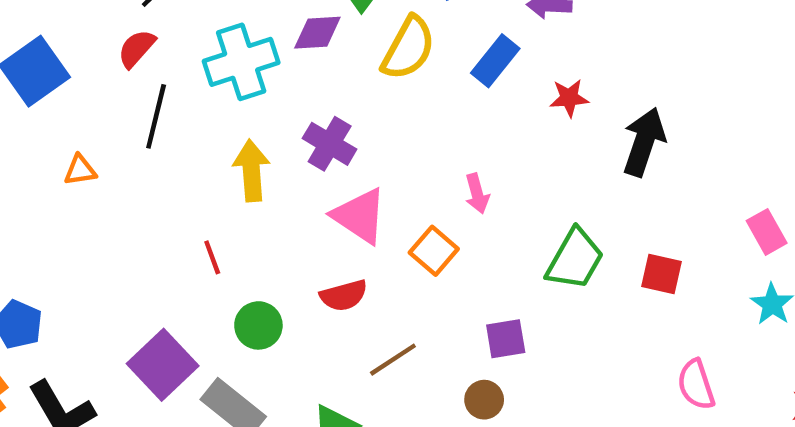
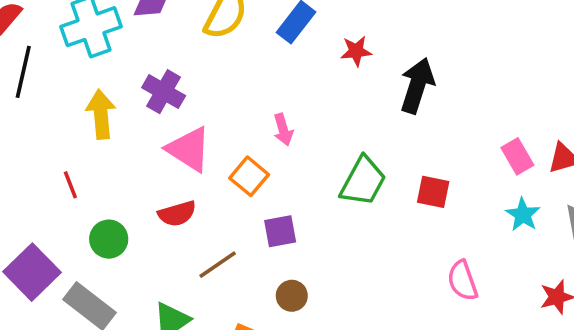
purple square: (506, 339) -> (280, 231), moved

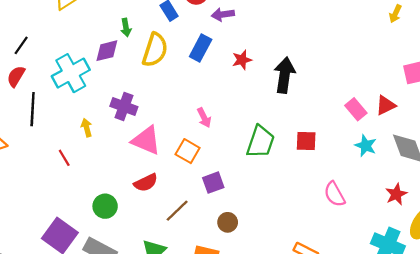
yellow arrow: (101, 114) -> (87, 128), size x0.6
red line: (70, 185) -> (64, 158), moved

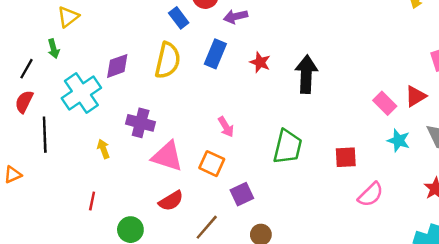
green arrow: (126, 28) -> (53, 49), moved
red star: (242, 60) -> (260, 62), turned -30
red square: (306, 141) -> (346, 157), moved
red line: (64, 158) -> (92, 201), moved, turned 48
pink semicircle: (335, 194) -> (371, 195), turned -100

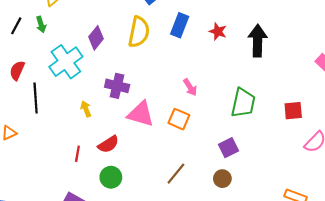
purple diamond: (117, 66) -> (96, 38), turned -30
black line: (27, 69) -> (16, 26), moved
purple square: (242, 194) -> (229, 148), moved
red semicircle: (171, 201) -> (108, 144), moved

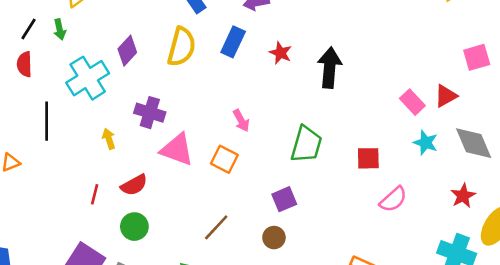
red semicircle: (17, 70) -> (24, 64), moved, turned -30

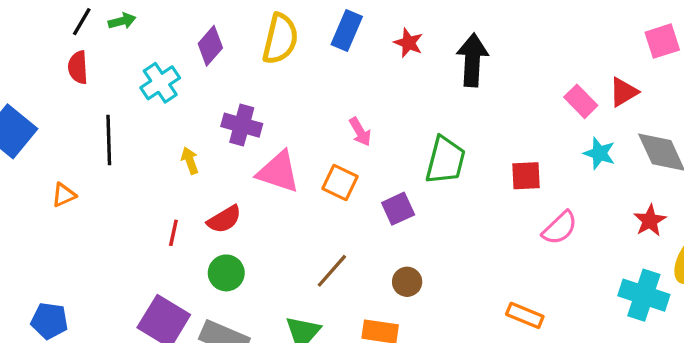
green arrow: (60, 29) -> (122, 21), turned -90
cyan cross: (88, 78) -> (160, 83), size x0.7
purple square: (284, 199) -> (398, 209), moved

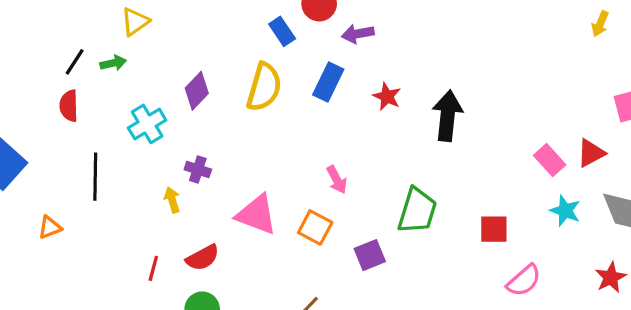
purple cross: (242, 125) -> (198, 169), moved, size x0.7

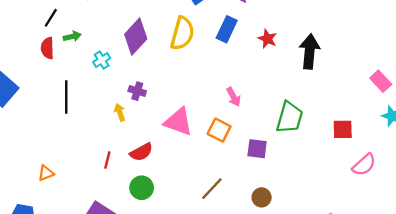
green arrow: (113, 63) -> (72, 36), moved
purple diamond: (197, 91) -> (136, 37), size x1.4
cyan cross: (147, 124) -> (102, 60), size x0.7
orange triangle: (50, 227) -> (46, 173), moved
purple square: (370, 255) -> (257, 149), turned 30

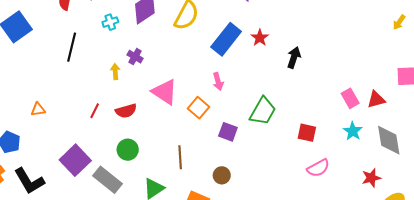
blue rectangle: (227, 29) -> (226, 39), moved, size x1.4
black arrow: (310, 51) -> (294, 58), size x0.7
green circle: (142, 188) -> (128, 150), moved
brown line: (212, 189) -> (180, 157), turned -60

